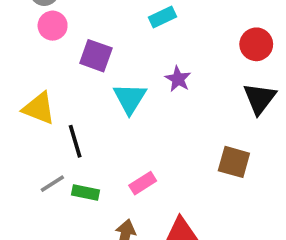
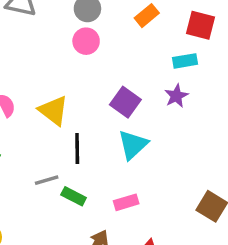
purple square: (96, 56) -> (125, 102), moved
purple star: (178, 79) -> (176, 96), moved
cyan triangle: (130, 98) -> (133, 145), moved

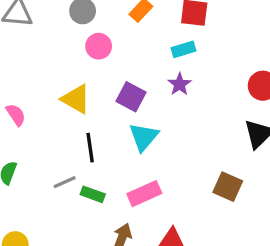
pink circle: (86, 41) -> (99, 46), moved
yellow triangle: (53, 110) -> (76, 99), moved
pink rectangle: (126, 202) -> (144, 194), size x1.4

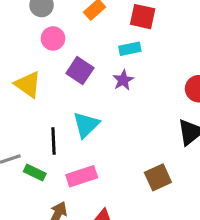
purple square: (131, 97) -> (80, 71), moved
black line: (90, 148) -> (54, 141), moved
brown square: (228, 187) -> (158, 177), turned 36

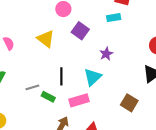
purple star: (123, 80) -> (106, 54), moved
cyan triangle: (86, 125) -> (93, 77), moved
brown square: (158, 177) -> (129, 103), turned -36

